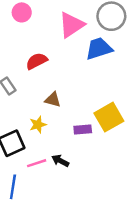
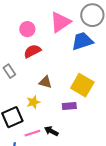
pink circle: (22, 12) -> (27, 29), moved
yellow square: (109, 117) -> (82, 85), moved, turned -30

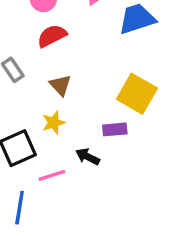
brown triangle: (45, 82) -> (60, 85), moved, turned 32
black arrow: (51, 131) -> (88, 157), moved

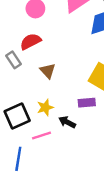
red semicircle: (52, 36) -> (31, 41), moved
yellow star: (54, 123) -> (45, 107), moved

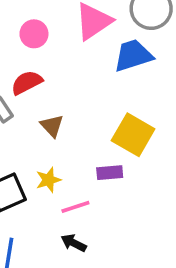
black arrow: (67, 122) -> (74, 243), moved
pink line: (42, 136) -> (75, 207), moved

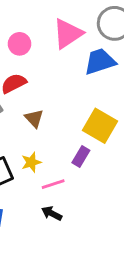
purple rectangle: (110, 173) -> (81, 156), turned -54

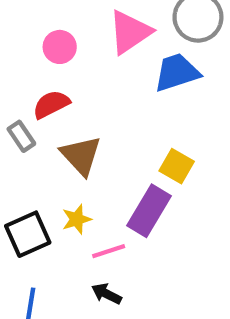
brown triangle: (34, 118) -> (81, 155), size x1.5
yellow square: (100, 126) -> (177, 166), size x0.7
purple rectangle: (81, 156) -> (149, 211), size x1.6

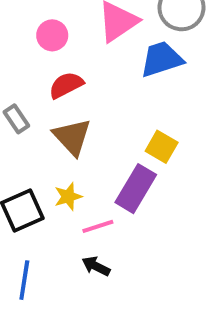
red semicircle: (51, 104) -> (66, 85), moved

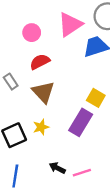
pink line: (98, 226) -> (82, 173), moved

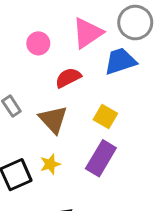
red semicircle: (40, 62) -> (68, 78), moved
yellow square: (96, 98) -> (105, 116), moved

